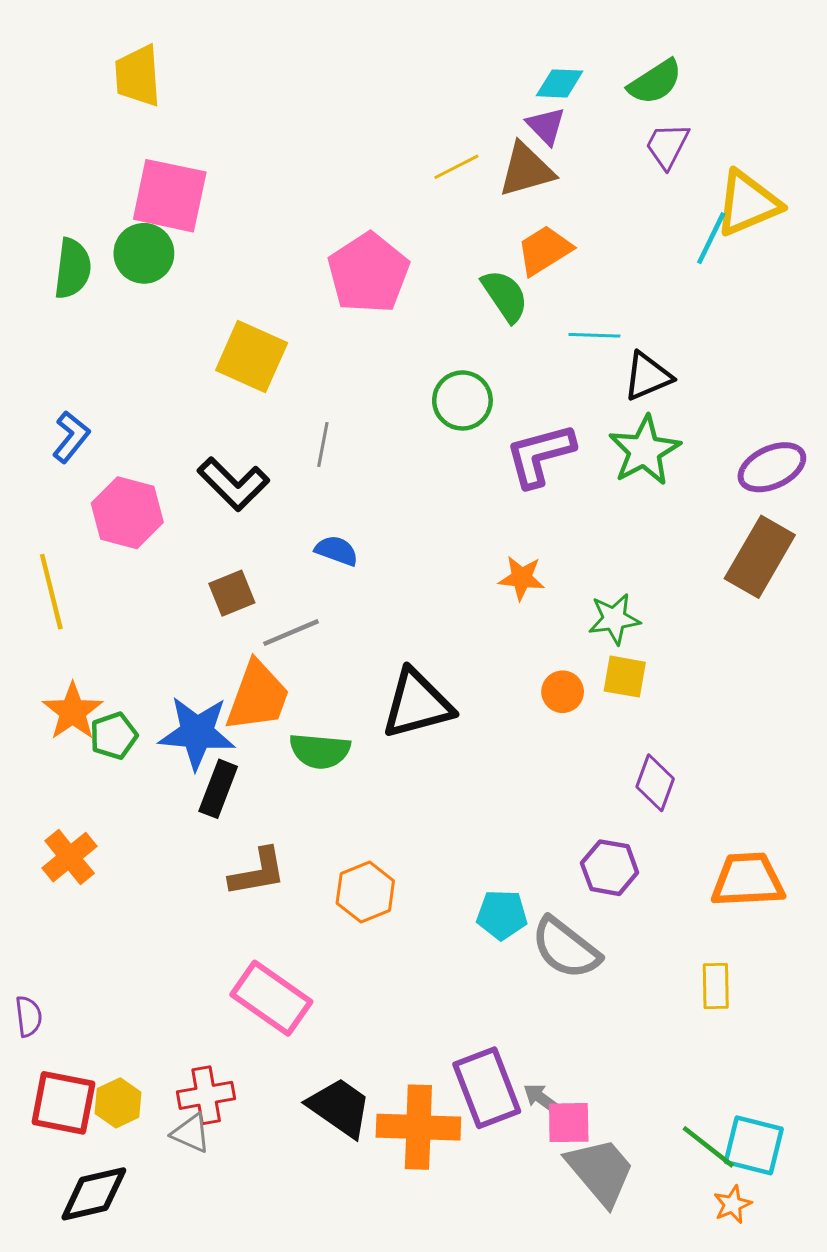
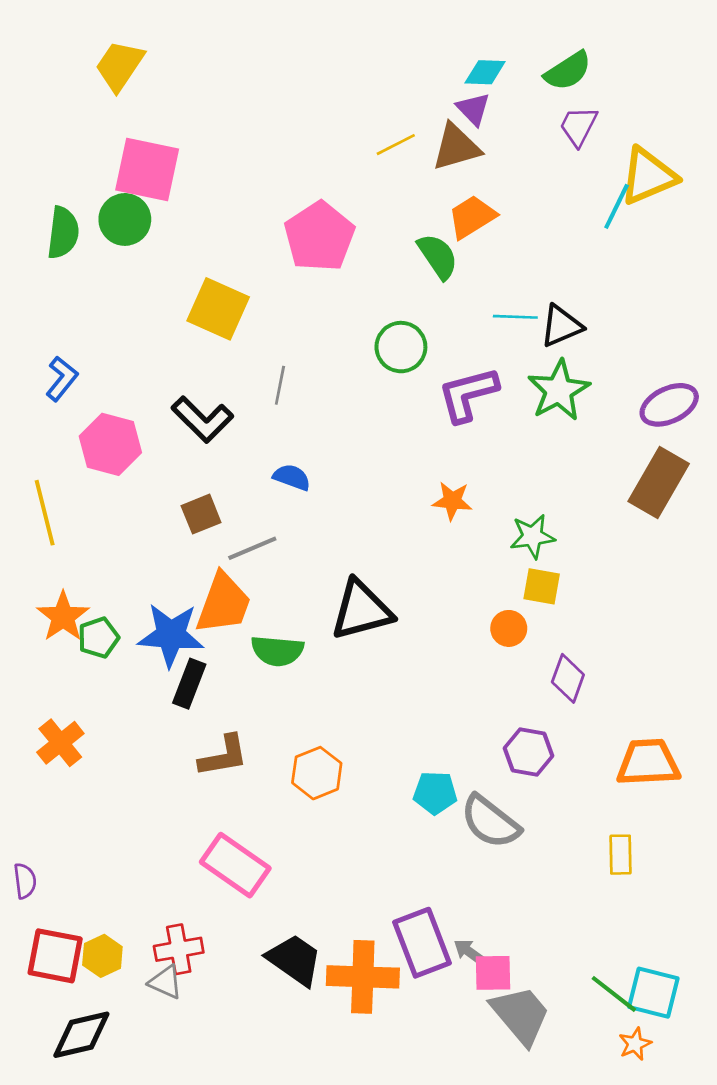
yellow trapezoid: (138, 76) -> (120, 66), turned 38
cyan line: (594, 335) -> (515, 317), moved
orange circle: (563, 692) -> (509, 628), moved

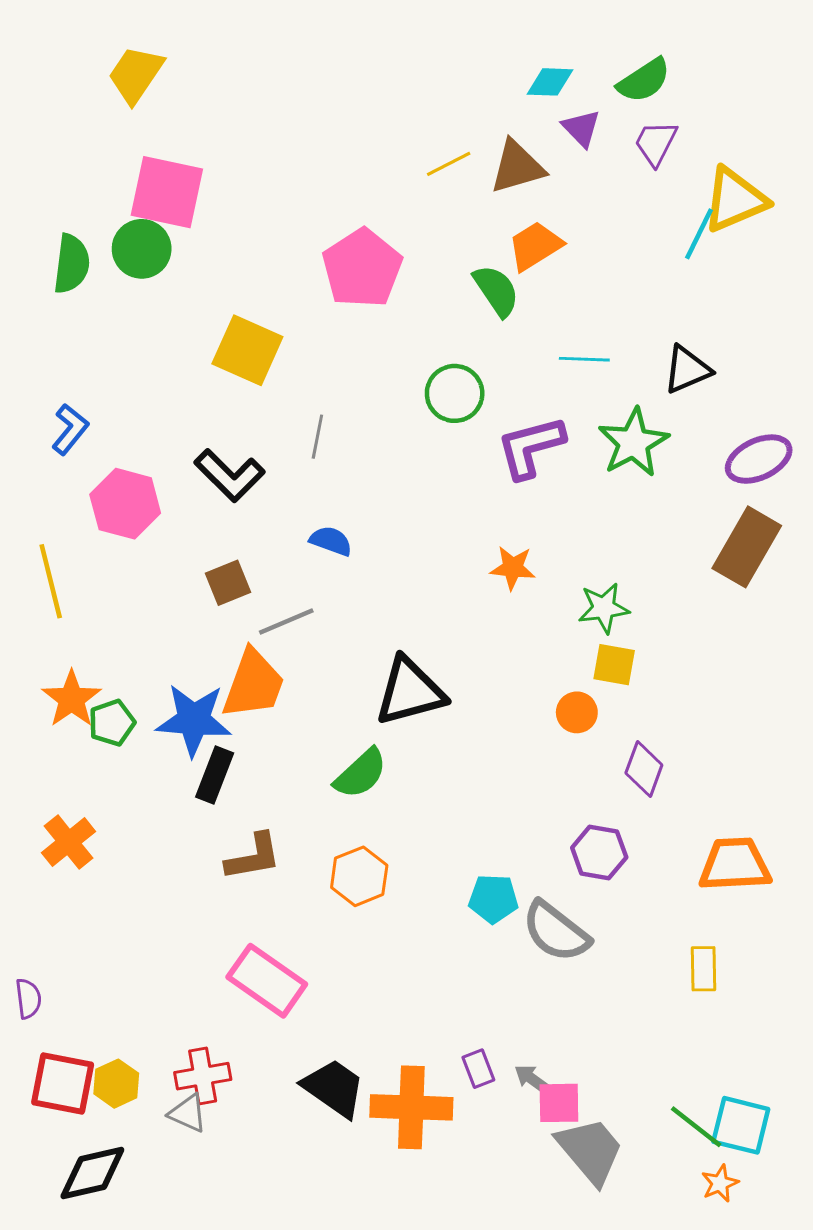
purple triangle: (473, 109) -> (581, 128), moved
black triangle: (561, 326) -> (687, 370), moved
green semicircle: (277, 651) -> (361, 773), moved, turned -48
purple rectangle: (422, 943) -> (478, 1069), size x0.5

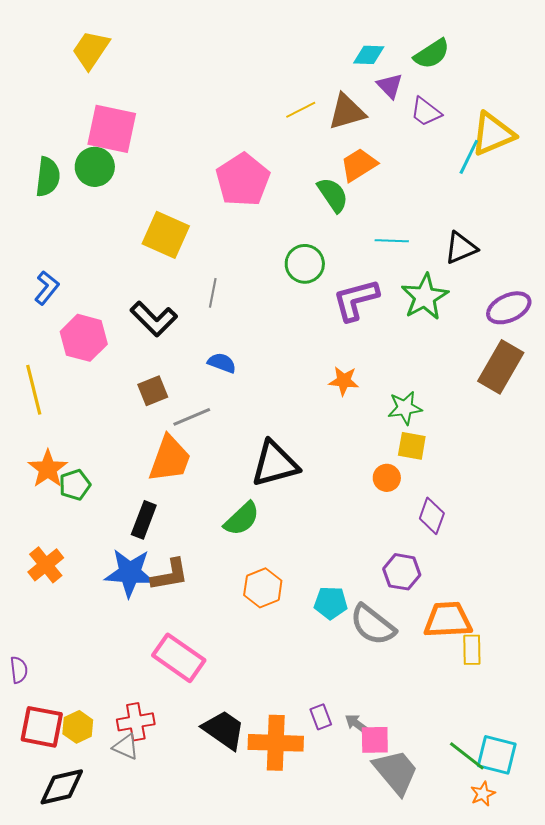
purple trapezoid: (656, 143) -> (426, 112), moved, turned -80
blue star: (194, 720) -> (130, 573), moved
orange trapezoid: (735, 864) -> (448, 620), moved
orange hexagon: (359, 876) -> (263, 588), moved

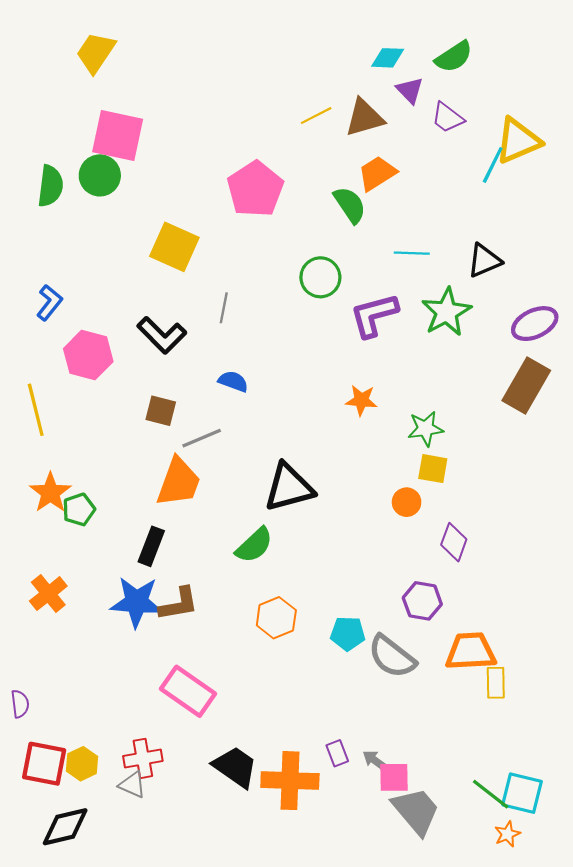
brown square: (153, 391) -> (161, 411), turned 36

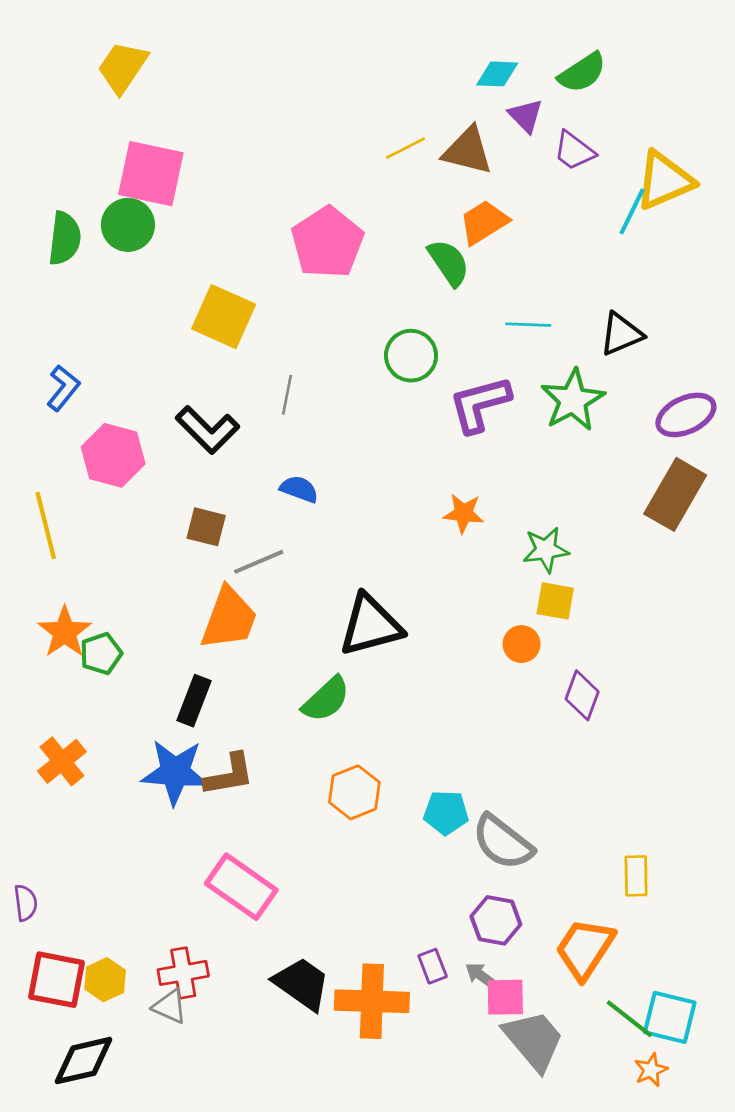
brown triangle: (365, 118) -> (468, 151), turned 30
purple hexagon: (422, 601) -> (496, 920), moved
orange trapezoid: (471, 651) -> (585, 949), moved, turned -54

